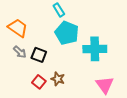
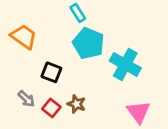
cyan cross: (95, 49) -> (125, 64), turned 30
gray arrow: (20, 52) -> (26, 99), moved

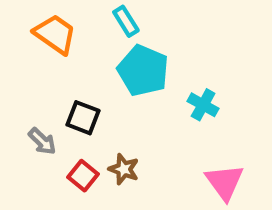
orange trapezoid: (24, 37) -> (55, 34), moved
cyan cross: (125, 64) -> (203, 105), size x0.6
gray arrow: (26, 99) -> (42, 141), moved

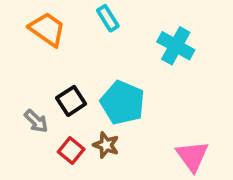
cyan pentagon: (143, 71) -> (123, 103), moved
cyan cross: (203, 105) -> (176, 46), moved, size x1.4
black square: (83, 118) -> (71, 101), turned 36

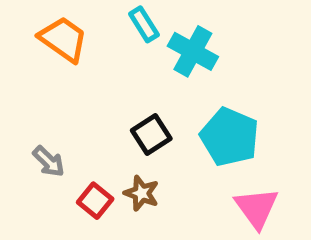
cyan cross: (176, 46) -> (193, 51), moved
black square: (71, 101) -> (151, 135), moved
cyan pentagon: (123, 103) -> (230, 137), moved

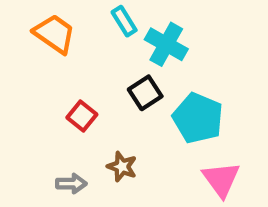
black square: (151, 135) -> (145, 93), moved
gray arrow: (49, 161) -> (71, 184), moved, turned -44
red square: (95, 201) -> (82, 116), moved

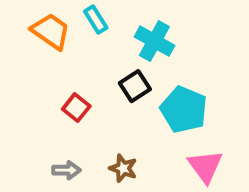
cyan rectangle: (124, 21) -> (96, 20), moved
brown star: (122, 167) -> (123, 168), moved

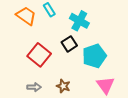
red square: (76, 108) -> (39, 55), size x1.6
cyan pentagon: (184, 110) -> (94, 56), turned 30

